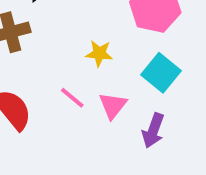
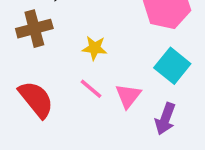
yellow star: (99, 53) -> (94, 48), moved

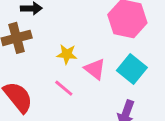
pink triangle: (128, 96) -> (95, 69), moved, turned -30

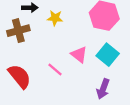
yellow star: (67, 54) -> (55, 18), moved

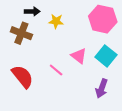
brown cross: (18, 31) -> (21, 33), turned 36

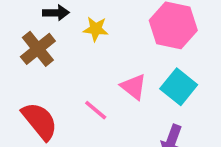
brown cross: (21, 33) -> (38, 49), turned 30

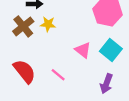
yellow star: (96, 29) -> (48, 24), moved
pink line: (96, 110) -> (58, 75), moved

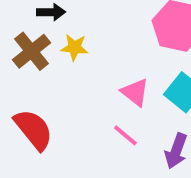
pink line: (58, 75) -> (125, 135), moved

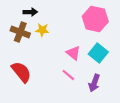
brown cross: (32, 51) -> (20, 32), turned -30

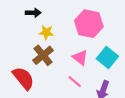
pink hexagon: (95, 19) -> (89, 24), moved
brown cross: (20, 32) -> (43, 55), moved, turned 30

